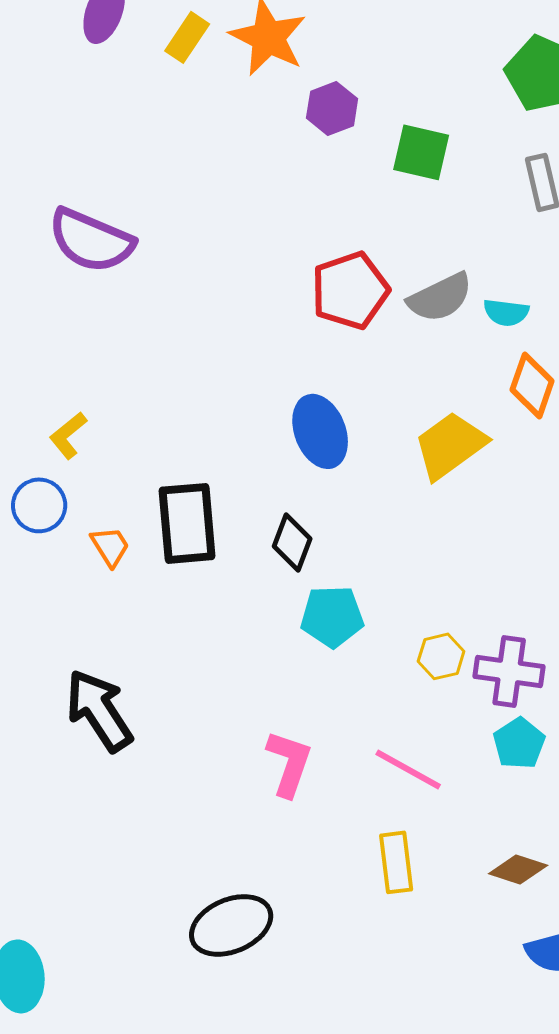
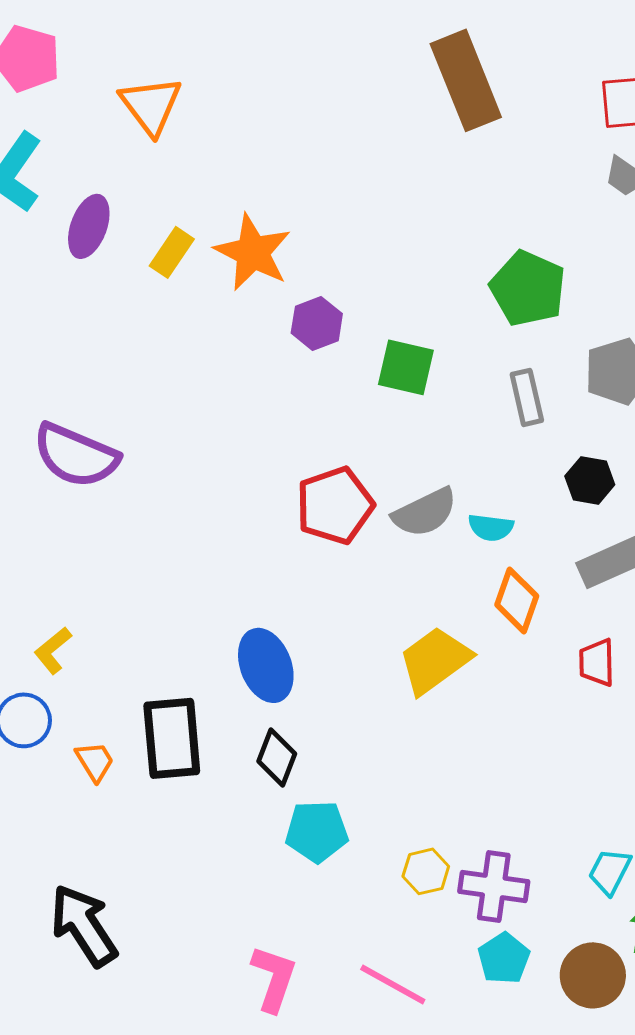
blue ellipse: (320, 431) -> (266, 665), moved

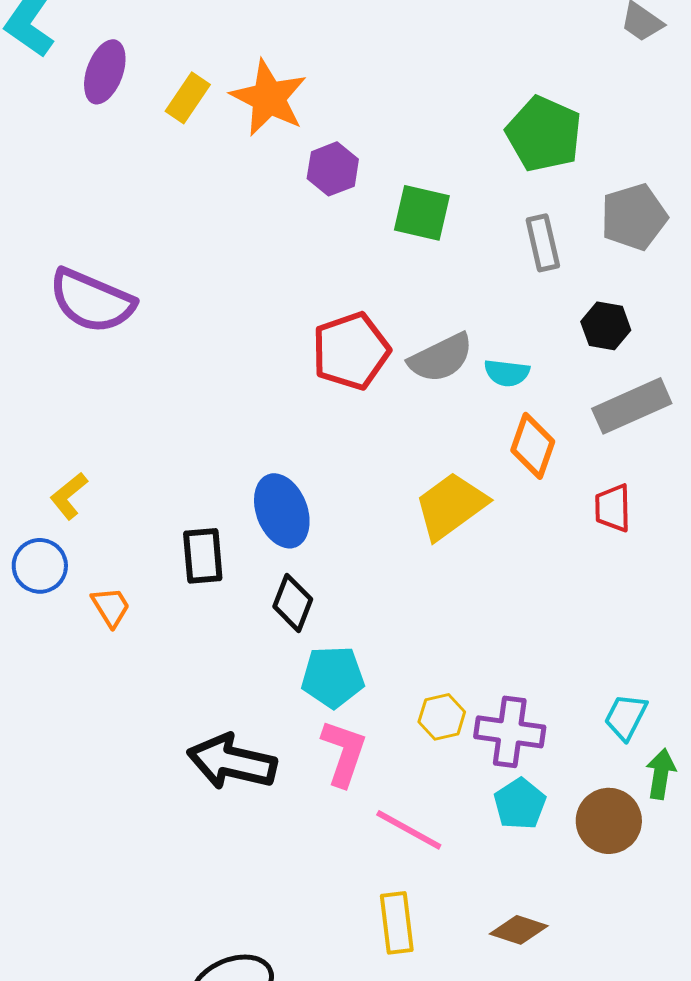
black rectangle: (172, 738) -> (203, 556), moved, size x0.7
black arrow: (84, 925) -> (232, 762), moved, turned -44
pink L-shape: (274, 978) -> (344, 753), moved

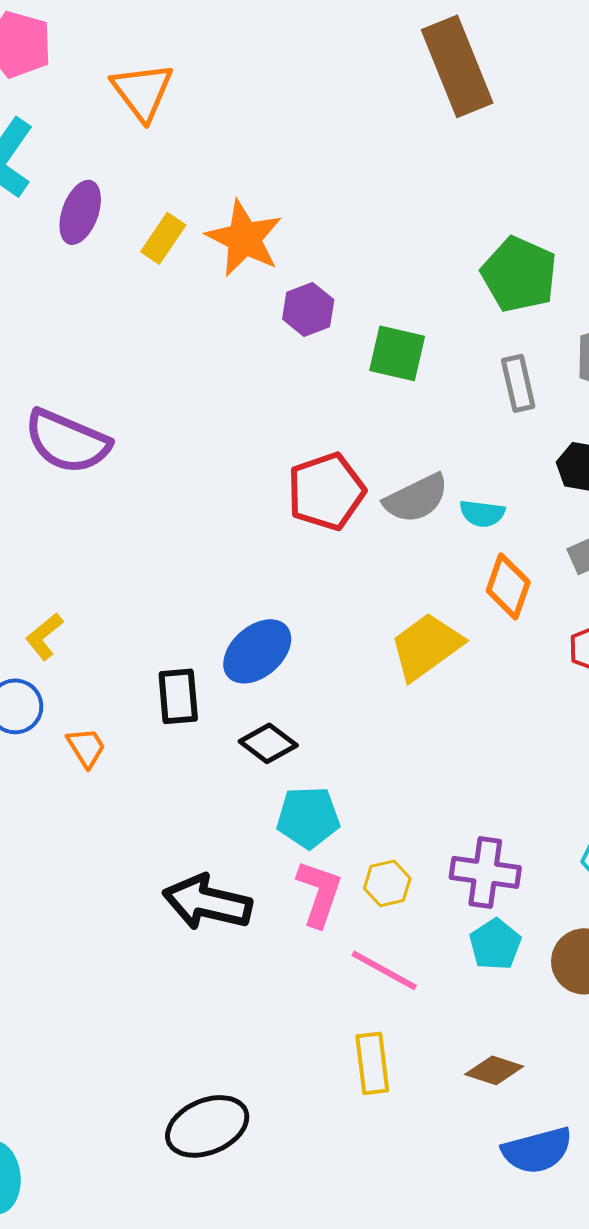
blue ellipse: (282, 511) -> (257, 651), turned 70
black diamond: (293, 603) -> (268, 743), turned -74
yellow hexagon: (442, 717) -> (387, 883), moved

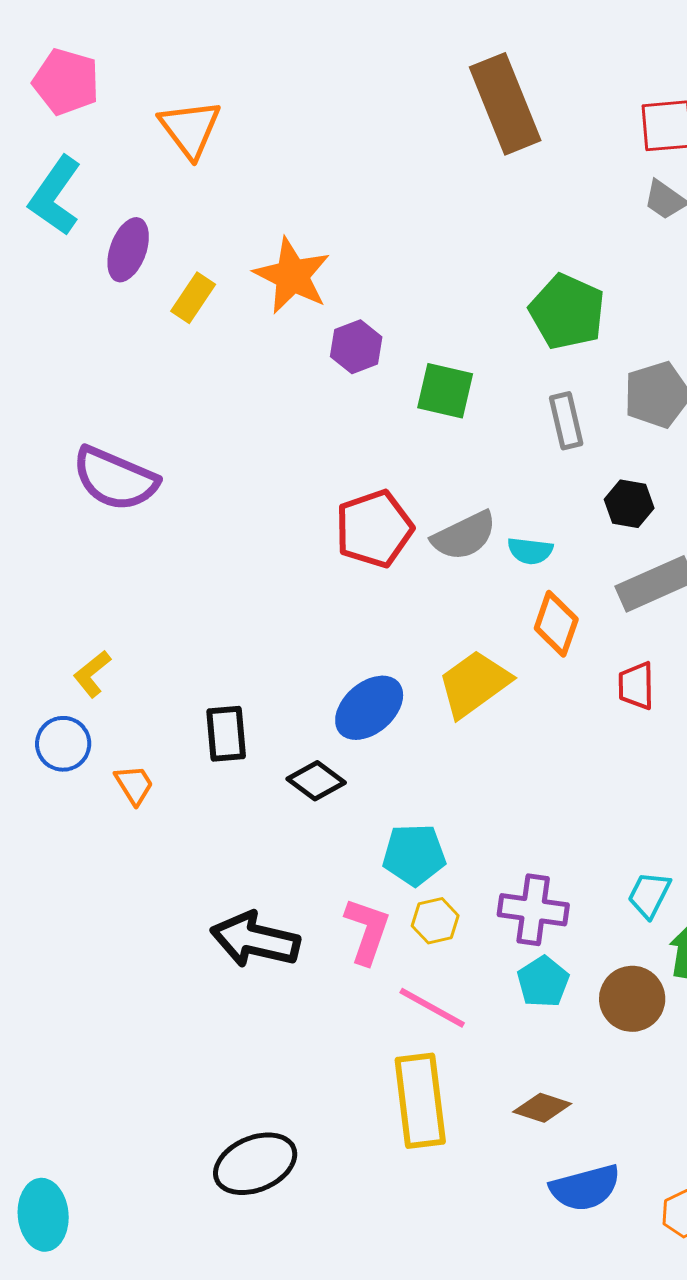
yellow rectangle: (163, 238) -> (193, 298), moved
blue ellipse: (257, 651) -> (369, 708), moved
cyan pentagon: (308, 817) -> (414, 855), moved
yellow rectangle: (372, 1063) -> (420, 1101), size x1.5

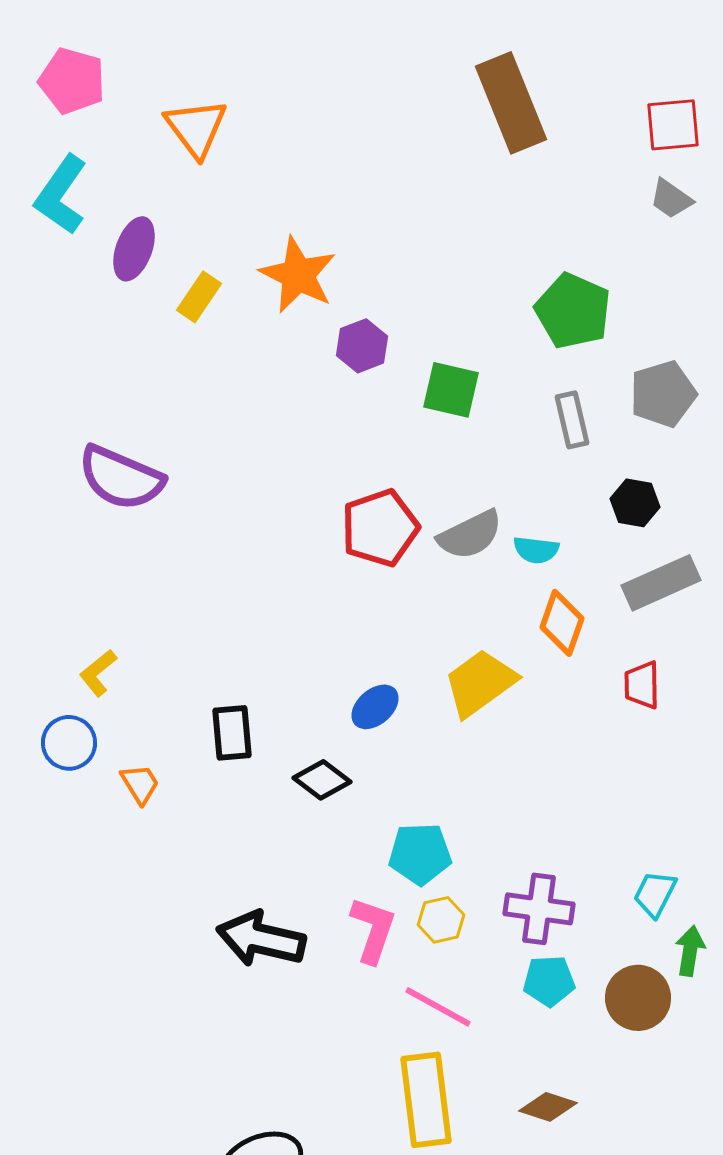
blue ellipse: (369, 708) -> (375, 707), size x0.7
cyan pentagon: (543, 982) -> (549, 981), turned 30

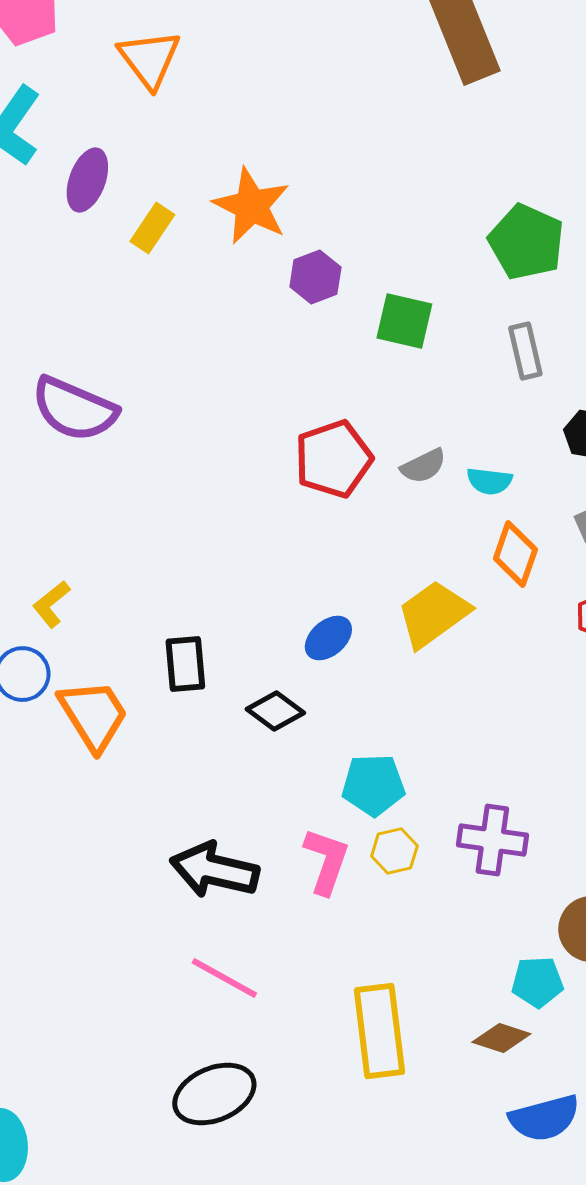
gray semicircle: (470, 535) -> (423, 466), size x0.7
orange trapezoid: (140, 784) -> (93, 715), size x1.8
cyan pentagon: (549, 981) -> (537, 982), moved
pink line: (438, 1007) -> (224, 978), moved

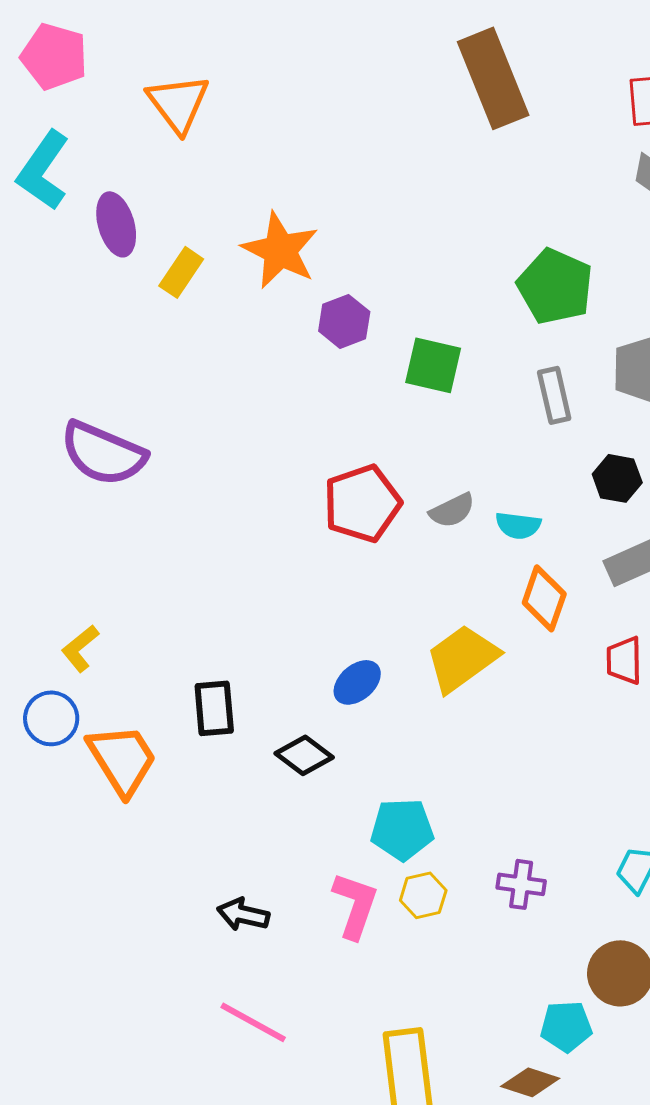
purple ellipse: (87, 180) -> (116, 224), turned -36
purple cross: (492, 840) -> (521, 884), size x0.7
black arrow: (214, 870) -> (243, 914), size x0.6

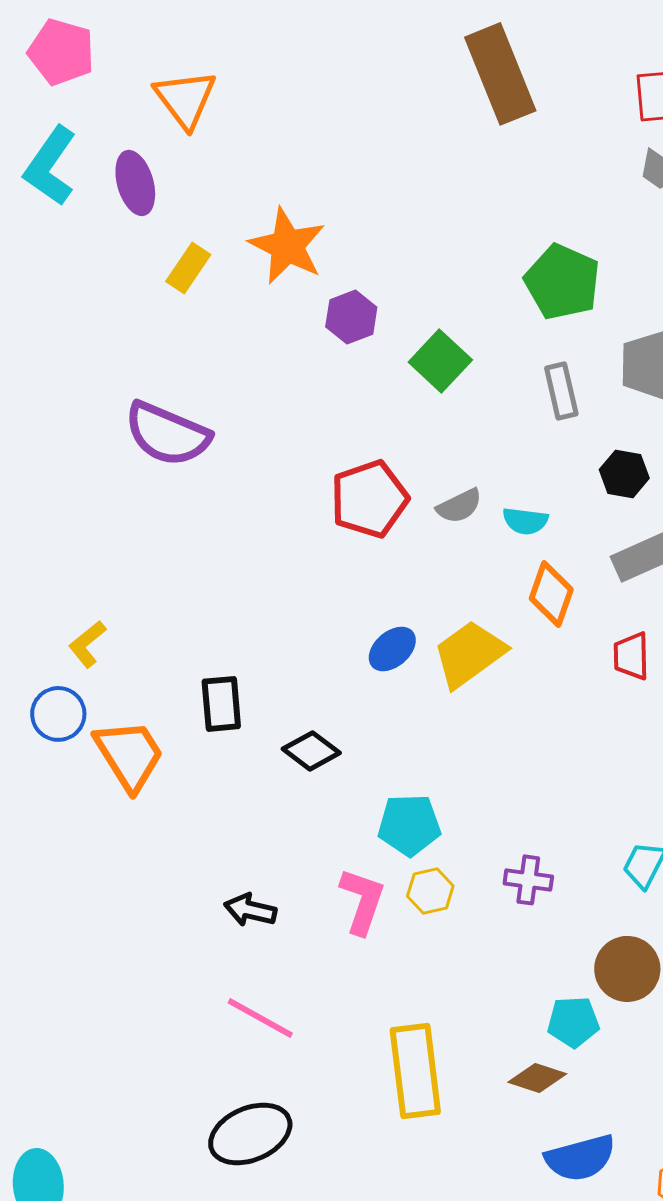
purple ellipse: (116, 224) -> (135, 183), moved
green square: (433, 365) -> (440, 361), turned 30
purple semicircle: (103, 453) -> (167, 434), moved
blue ellipse: (357, 682) -> (392, 649), moved

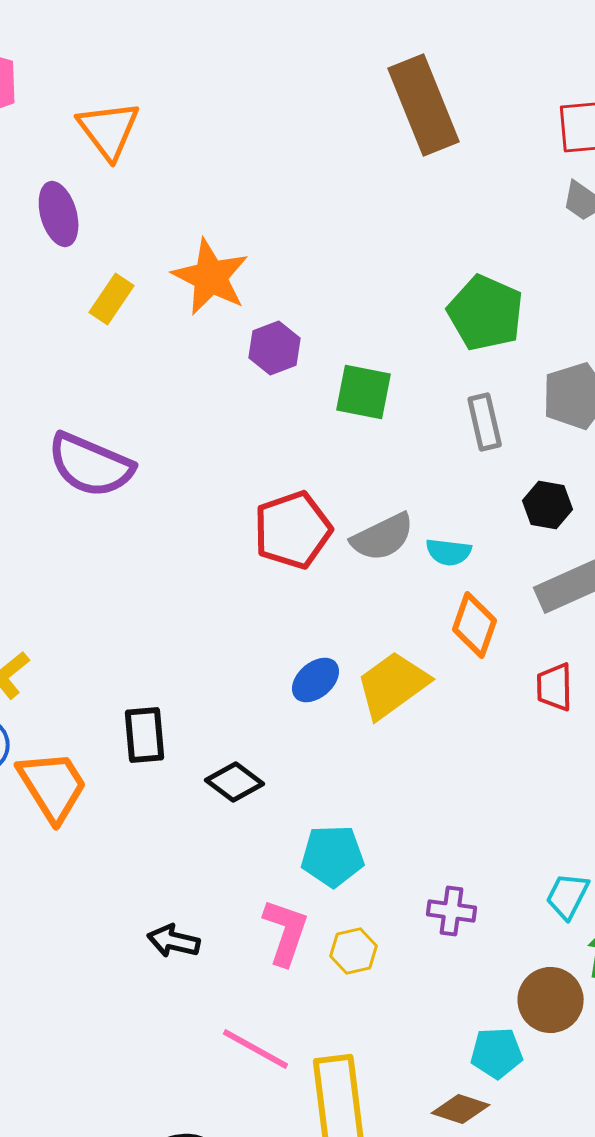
green square: (440, 361) -> (364, 392), turned -32
gray semicircle: (459, 506) -> (383, 537), size x1.4
yellow hexagon: (430, 891) -> (354, 951), moved
pink line: (260, 1018) -> (256, 1049), moved

